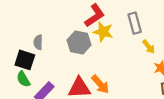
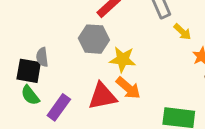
yellow star: (103, 32) -> (123, 59), moved
gray semicircle: (38, 42) -> (42, 57), moved

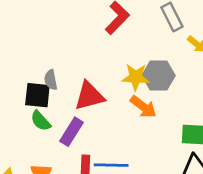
gray hexagon: (94, 39) -> (159, 76), moved
red triangle: (102, 96) -> (89, 96), moved

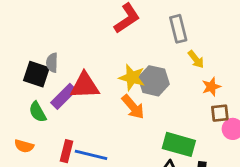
green semicircle: (41, 121) -> (38, 112), moved
purple rectangle: (72, 132) -> (64, 96), moved

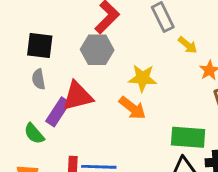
black square: (36, 74) -> (40, 45), moved
yellow star: (132, 77) -> (143, 78), moved
gray hexagon: (154, 81) -> (97, 50), moved

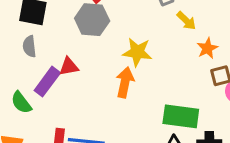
red triangle: (78, 96) -> (69, 67), size x0.6
orange arrow: (132, 108) -> (125, 82), turned -120

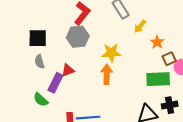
yellow arrow: (186, 21) -> (140, 26), turned 96
green rectangle: (181, 116) -> (158, 79), moved

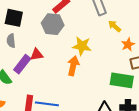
yellow arrow: (140, 26) -> (115, 26), turned 80

